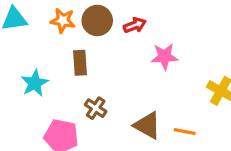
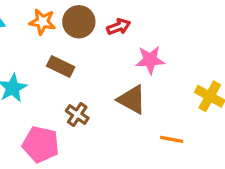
brown rectangle: (80, 63) -> (61, 66), turned -60
brown triangle: (147, 125) -> (132, 100), moved

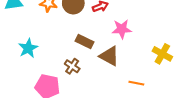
brown rectangle: (61, 66) -> (85, 41), moved

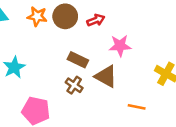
brown cross: (72, 66) -> (74, 85), moved

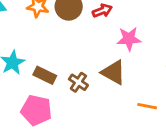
brown rectangle: (78, 60) -> (45, 75), moved

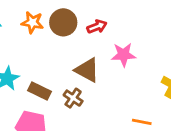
brown triangle: (113, 72) -> (87, 70), moved

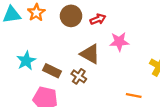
orange star: (32, 22) -> (36, 13), moved, turned 30

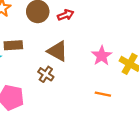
pink star: (119, 42) -> (102, 56), moved, turned -30
brown rectangle: (52, 71) -> (13, 45), moved, turned -30

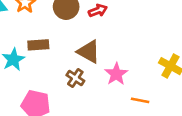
pink star: (102, 56) -> (116, 74), moved

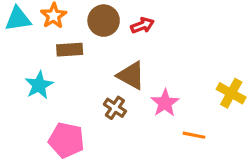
brown rectangle: (38, 45) -> (70, 50), moved

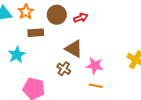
pink star: (165, 103) -> (95, 66), turned -30
orange line: (194, 135) -> (96, 86), moved

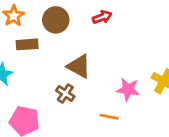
red arrow: (81, 18) -> (102, 17), moved
pink star: (95, 66) -> (128, 89), moved

